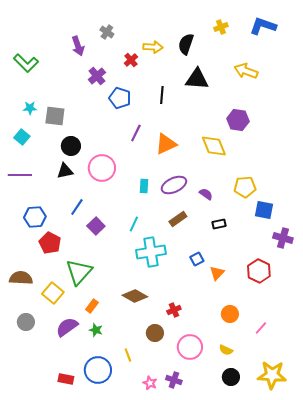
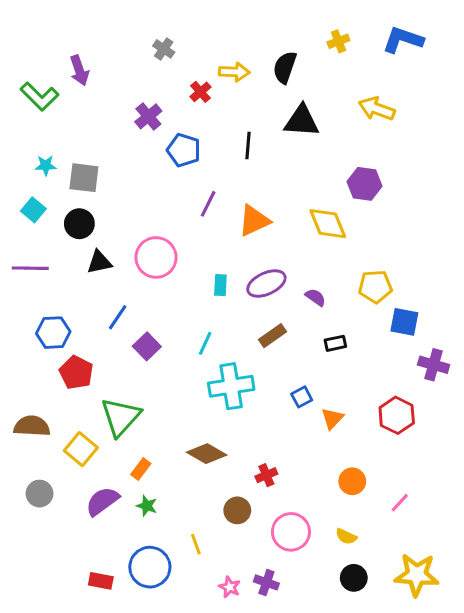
purple arrow: (78, 46) -> (79, 70), moved
black circle: (71, 146) -> (79, 224), moved

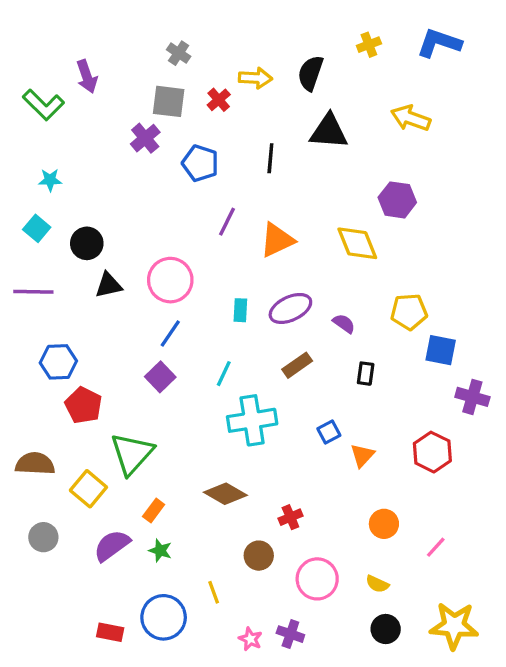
purple cross: (148, 116) -> (145, 138), moved
gray square: (84, 178) -> (169, 101), moved
blue line: (118, 317) -> (170, 334), moved
black rectangle: (335, 343) -> (366, 374), turned -70

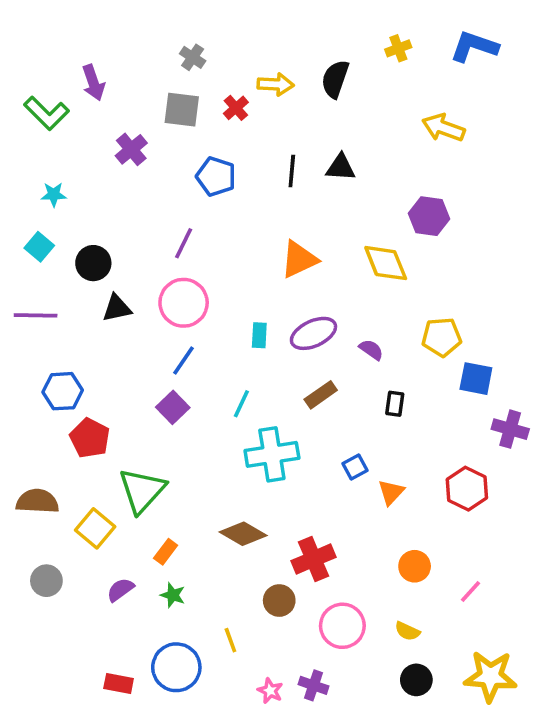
black triangle: (329, 131) -> (341, 167), moved, size x0.7
purple cross: (145, 138) -> (131, 149), moved
purple line: (227, 222) -> (184, 243), moved
red cross: (290, 517) -> (313, 559), size x1.6
purple semicircle: (112, 546) -> (120, 590), size x0.7

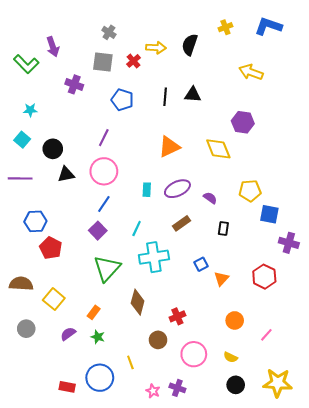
purple cross: (131, 149) -> (74, 84), turned -30
green triangle: (142, 490) -> (107, 268), moved
brown diamond: (243, 534) -> (138, 302), turned 75
red cross: (313, 559) -> (177, 316), size x0.7

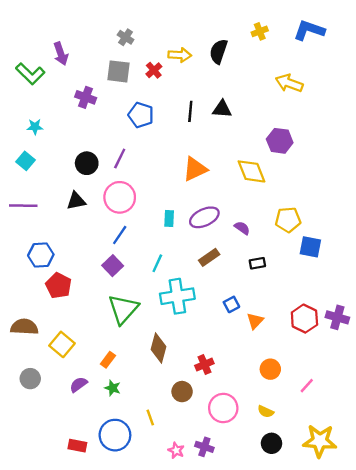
black circle: (53, 149) -> (87, 163), moved
black rectangle: (223, 229) -> (257, 263), turned 72
purple cross: (289, 243) -> (337, 317), moved

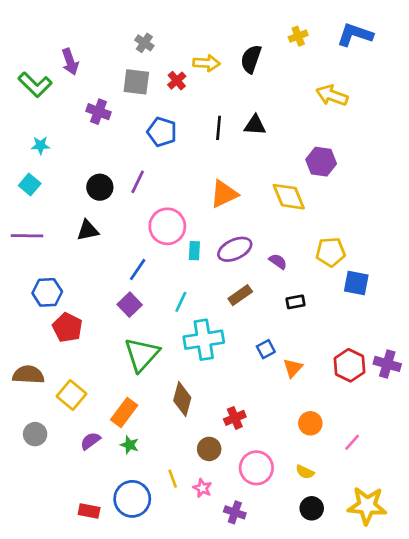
pink circle: (120, 197) -> (167, 226), moved
orange rectangle: (108, 360) -> (124, 413), size x1.5
pink star: (176, 450) -> (202, 488), moved

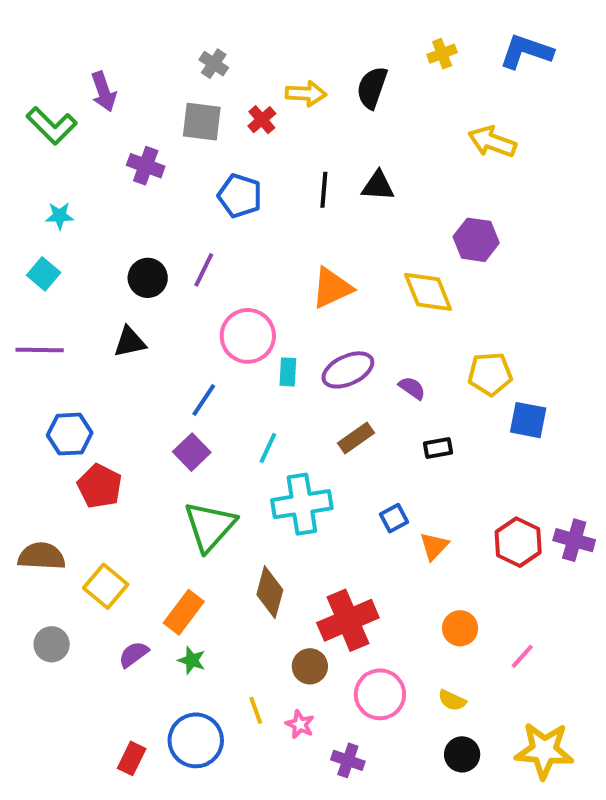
red cross: (235, 418) -> (348, 620), size x1.8
red rectangle: (89, 511) -> (132, 758), turned -75

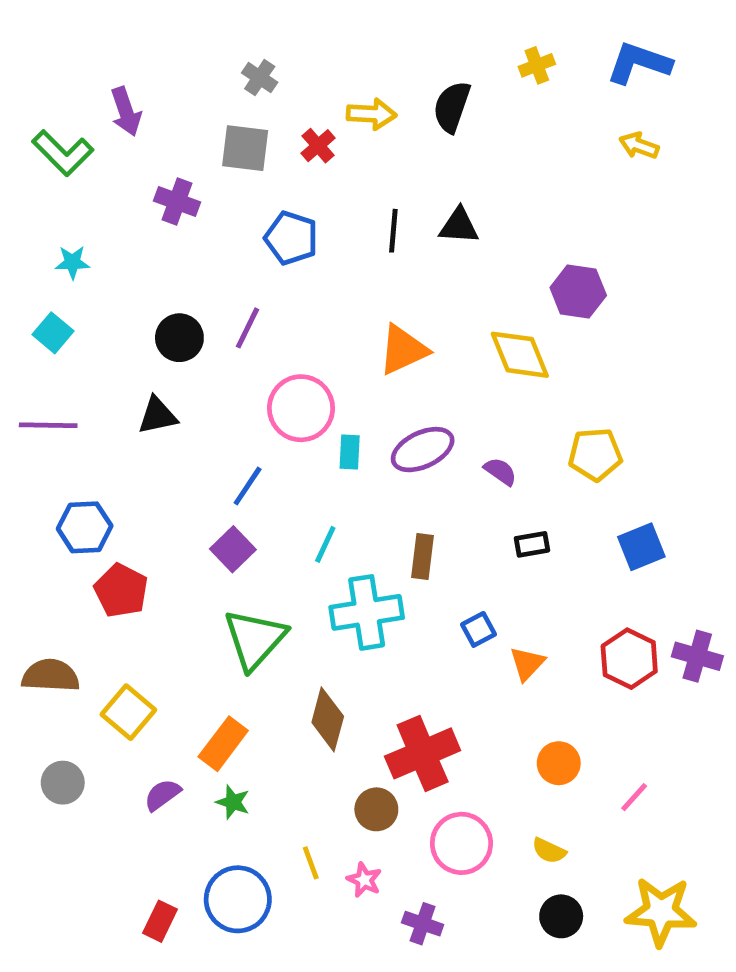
yellow arrow: (492, 142) -> (639, 146), moved, size x0.7
blue square: (528, 420) -> (641, 547), moved, turned -33
brown rectangle: (356, 438) -> (423, 557), moved, turned -48

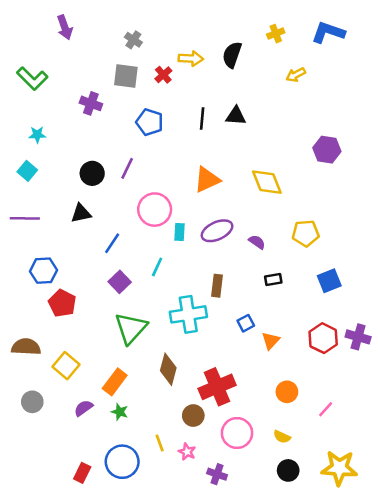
purple arrow: (126, 112) -> (65, 27), moved
yellow arrow: (639, 146) -> (296, 75), moved, turned -48
purple hexagon: (578, 291) -> (327, 150), moved
blue line: (248, 486) -> (112, 243), moved
cyan line: (325, 544) -> (157, 267), moved

